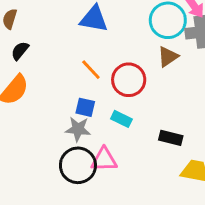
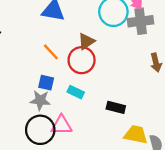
brown triangle: (168, 57) -> (86, 41), moved

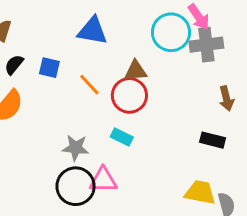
brown triangle: (86, 41) -> (136, 71), turned 30
blue square: (46, 83) -> (49, 68), moved
black rectangle: (116, 107) -> (213, 140), moved

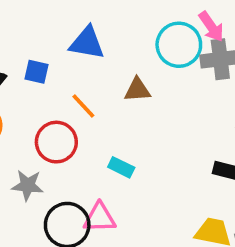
blue square: (49, 68) -> (36, 72), moved
red circle: (129, 95) -> (56, 142), moved
gray star: (76, 148) -> (27, 185), moved

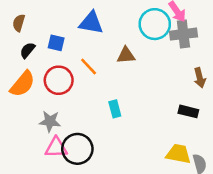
red circle: (56, 142) -> (59, 80), moved
cyan rectangle: (121, 167) -> (115, 109), turned 49
pink triangle: (100, 218) -> (56, 148), moved

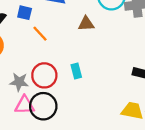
orange line: (89, 66) -> (40, 34), moved
red circle: (59, 80) -> (44, 75), moved

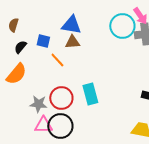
brown triangle: (86, 24) -> (72, 42), moved
cyan rectangle: (76, 71) -> (90, 94), size x1.5

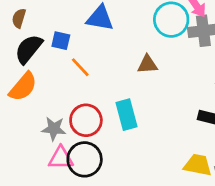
brown triangle: (72, 42) -> (147, 64), moved
black semicircle: (20, 47) -> (29, 49), size x1.6

